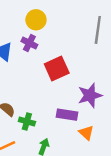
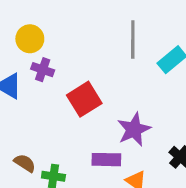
yellow circle: (36, 20) -> (30, 39), moved

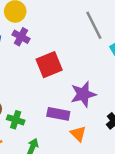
gray line: (133, 40) -> (94, 25), turned -36

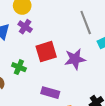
purple star: (83, 94) -> (75, 59), moved
green cross: (16, 120) -> (19, 67), moved

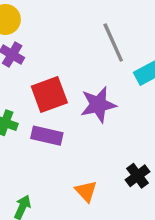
purple rectangle: (50, 93) -> (47, 136), moved

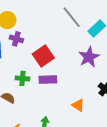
purple star: (98, 105) -> (89, 57), moved

